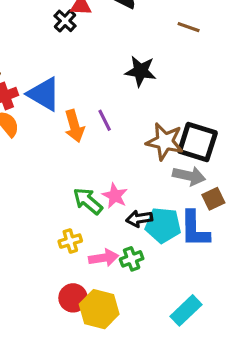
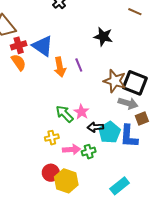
cyan pentagon: (163, 225) -> (110, 132), turned 30

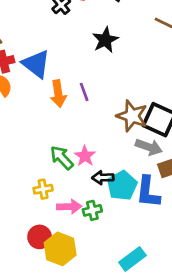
black star: (103, 37) -> (105, 40), moved, turned 30

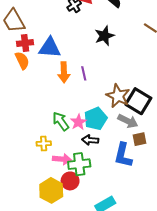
blue triangle: (36, 64) -> (50, 48), turned -40
cyan pentagon: (122, 186) -> (96, 119), moved
green cross: (92, 210) -> (79, 164), size x1.5
red circle: (40, 237) -> (70, 181), moved

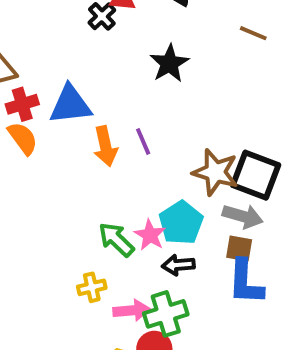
brown square: (140, 139) -> (239, 248), moved, turned 32

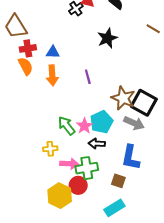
blue triangle: (70, 105) -> (53, 52), size x0.6
orange arrow: (105, 146) -> (52, 75), moved
brown square: (239, 248) -> (118, 181), moved

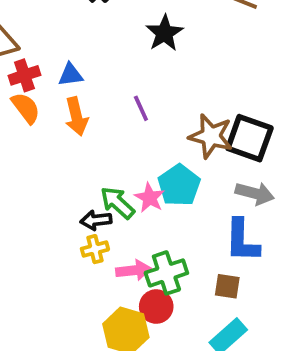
gray arrow: (134, 123) -> (255, 193), moved
black arrow: (97, 144) -> (96, 220), moved

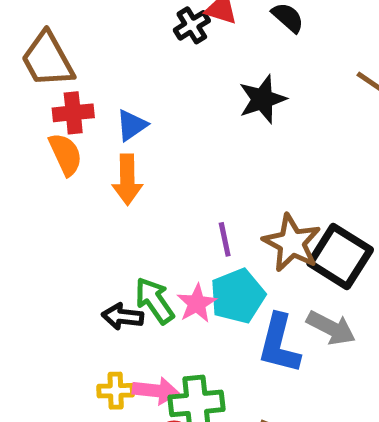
blue triangle: (71, 75) -> (132, 125), turned -40
purple line: (141, 108) -> (225, 239), moved
blue L-shape: (242, 241) -> (279, 344), moved
yellow cross: (95, 249) -> (116, 391), moved

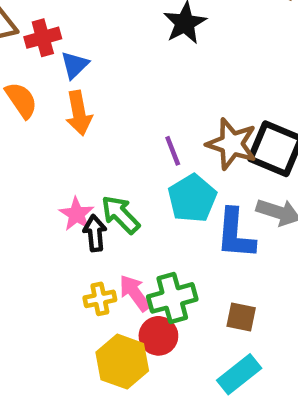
red cross: (73, 113) -> (43, 38), moved
pink star: (197, 303) -> (77, 214), moved
black arrow: (123, 317) -> (95, 233), turned 88
pink arrow: (156, 391) -> (135, 293), turned -123

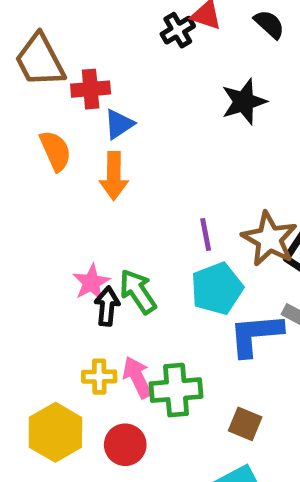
blue L-shape: (235, 234) -> (256, 335), turned 70
red circle: (158, 336) -> (125, 445), moved
yellow hexagon: (122, 362) -> (55, 432), moved

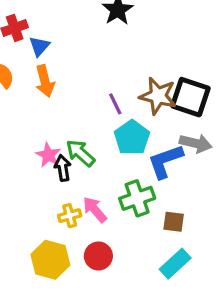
green cross: (176, 390) -> (137, 198), moved

